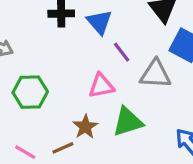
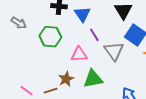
gray triangle: (155, 74) -> (114, 51), turned 45
green hexagon: (30, 92) -> (50, 37), moved

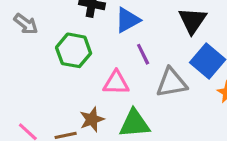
blue triangle: (82, 14) -> (128, 20), turned 30
gray triangle: (114, 51) -> (172, 83), turned 50

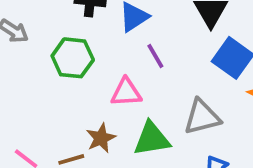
gray triangle: (172, 83) -> (202, 117), moved

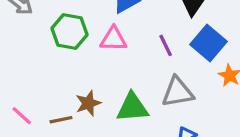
purple line: (155, 56) -> (166, 45), moved
pink triangle: (126, 92) -> (113, 39), moved

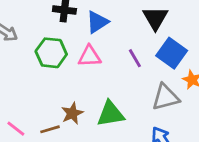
gray triangle: (178, 92) -> (165, 97), moved

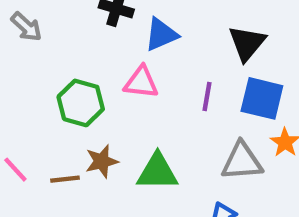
green hexagon: (51, 53) -> (81, 103), moved
blue square: (172, 53) -> (262, 98), turned -32
purple line: (135, 58) -> (207, 97), turned 30

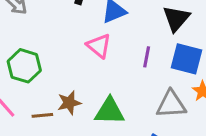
pink triangle: (141, 82) -> (99, 46), turned 32
green hexagon: (81, 103) -> (24, 66), moved

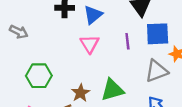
pink triangle: (99, 46) -> (90, 44), turned 36

